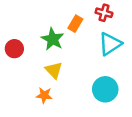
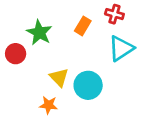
green star: (53, 39) -> (39, 33), moved
cyan circle: (105, 89) -> (88, 85), moved

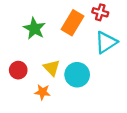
orange rectangle: (83, 26) -> (73, 23), size x1.5
red circle: (16, 54) -> (18, 70), moved

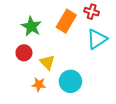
red circle: (18, 70) -> (24, 53), moved
cyan circle: (77, 75) -> (70, 81), moved

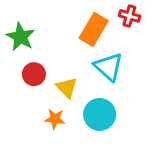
green star: (31, 26) -> (21, 37), moved
cyan triangle: (97, 39) -> (109, 67), moved, turned -45

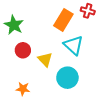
orange star: (55, 119) -> (23, 89), moved

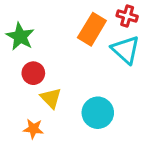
cyan triangle: (74, 45) -> (126, 50), moved
yellow triangle: (45, 59) -> (51, 98), moved

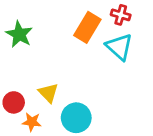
red circle: (33, 73) -> (14, 102), moved
cyan circle: (98, 113) -> (76, 118), moved

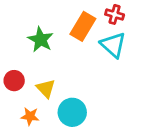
green star: (19, 34) -> (41, 40), moved
red circle: (14, 102) -> (14, 81), moved

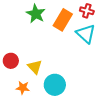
green star: (41, 40) -> (36, 14), moved

